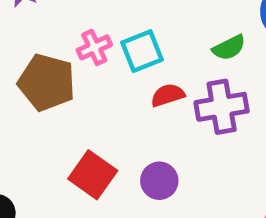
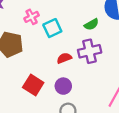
pink cross: (94, 47) -> (32, 17), moved
red semicircle: (168, 95) -> (64, 58), moved

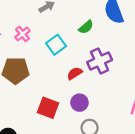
pink cross: (32, 17) -> (23, 34), moved
green semicircle: (91, 24) -> (86, 27), moved

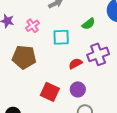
cyan square: (56, 45) -> (61, 37), turned 30

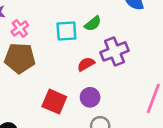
green semicircle: (88, 24) -> (93, 24), moved
pink cross: (32, 26) -> (20, 28), moved

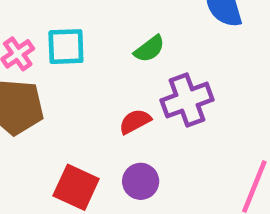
cyan square: (66, 31) -> (66, 47), moved

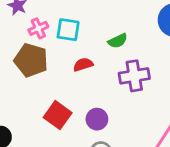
red semicircle: (135, 121) -> (83, 65), moved

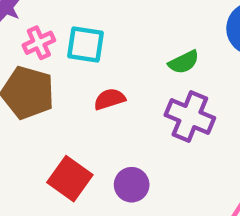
green semicircle: (118, 41) -> (184, 62), moved
purple cross: (134, 76) -> (190, 117), turned 32

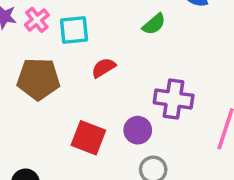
pink cross: (39, 43) -> (37, 20), moved
purple cross: (190, 117) -> (174, 99), moved

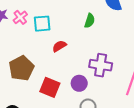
green semicircle: (154, 24) -> (90, 21), turned -32
brown pentagon: (38, 79) -> (21, 68), moved, turned -30

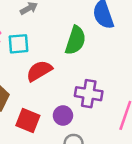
green semicircle: (90, 21) -> (75, 40), size x1.6
red semicircle: (59, 46) -> (39, 71), size x1.5

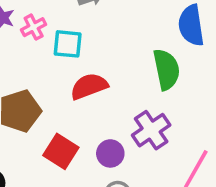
green semicircle: (75, 40) -> (166, 69), moved, turned -40
purple cross: (89, 94) -> (151, 130), turned 36

